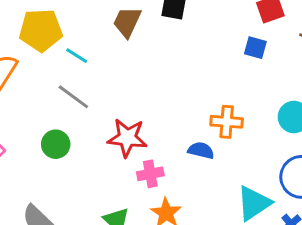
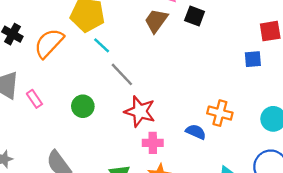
blue square: (255, 48) -> (253, 59), turned -30
cyan line: (77, 56) -> (102, 45), moved
gray line: (73, 97) -> (122, 74), moved

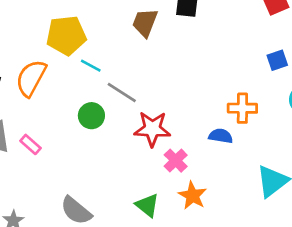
blue square: (253, 59) -> (277, 60), moved
green circle: (83, 106) -> (91, 116), moved
pink cross: (153, 143) -> (176, 161), turned -30

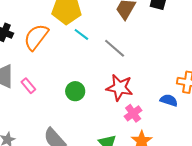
gray line: (122, 92) -> (115, 48), moved
green circle: (91, 116) -> (75, 91), moved

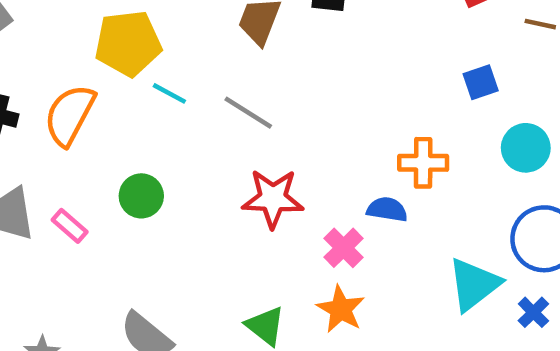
green circle: (75, 91) -> (141, 196), moved
pink cross: (133, 113) -> (343, 248), moved

